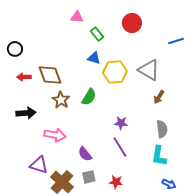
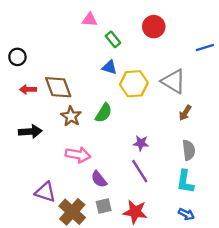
pink arrow: (55, 135) -> (78, 155), moved
red star: (116, 182) -> (135, 212), size x1.5
blue arrow: (169, 184) -> (186, 214), moved

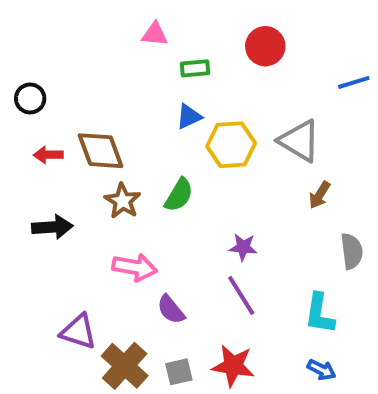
green rectangle: (113, 39) -> (195, 68), turned -56
blue triangle: (109, 67) -> (189, 117), turned -42
gray semicircle: (189, 150) -> (352, 251), moved
gray square: (104, 206) -> (179, 372), moved

